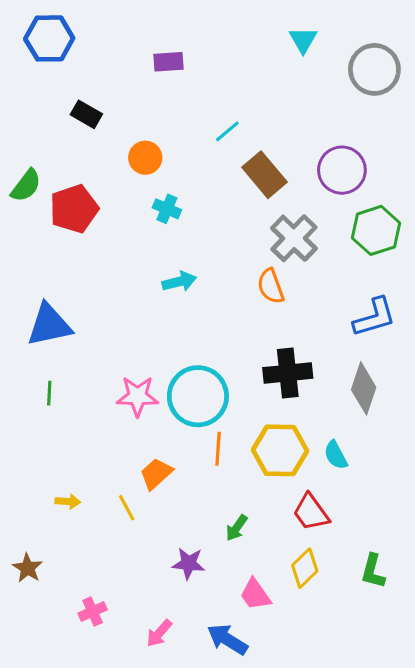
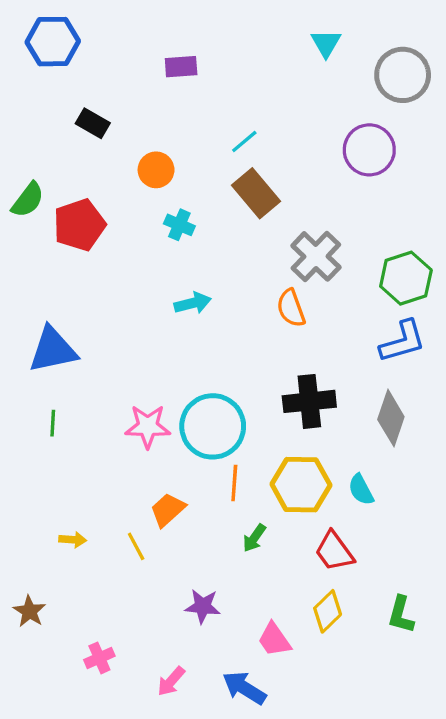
purple circle: (342, 170) -> (369, 150), moved
brown rectangle: (264, 175) -> (256, 193), moved
green hexagon: (376, 230) -> (406, 278), moved
green arrow: (237, 528) -> (254, 538), moved

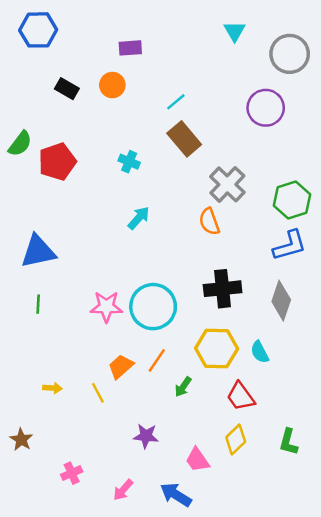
orange circle: (156, 170) -> (112, 85), moved
cyan arrow: (193, 303) -> (139, 218), turned -35
orange line: (234, 483) -> (157, 360), moved, turned 30

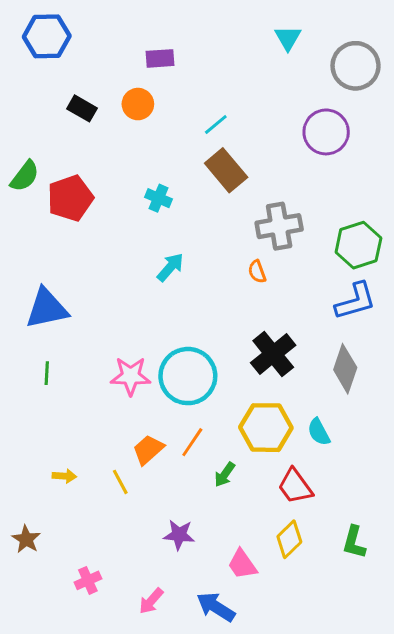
gray cross: (227, 184) -> (279, 226), turned 36
orange semicircle: (209, 222) -> (257, 272), size x0.7
black cross: (223, 289) -> (273, 354), turned -33

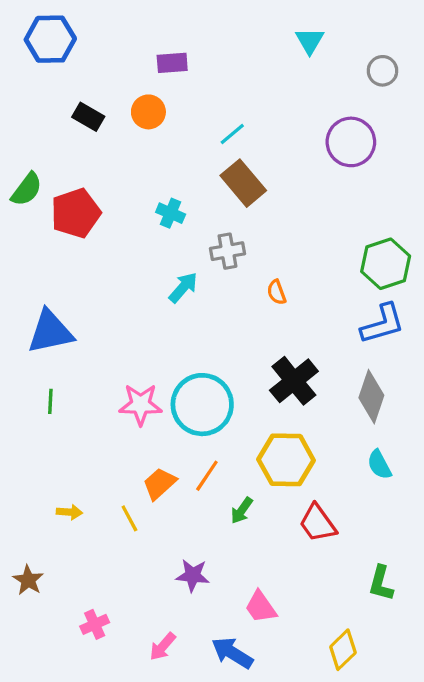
gray circle: (356, 66) -> (383, 71), size x0.6
gray cross: (279, 226) -> (228, 251), moved, size x0.7
cyan semicircle: (319, 432) -> (379, 465), moved
yellow diamond: (289, 539) -> (343, 650), moved

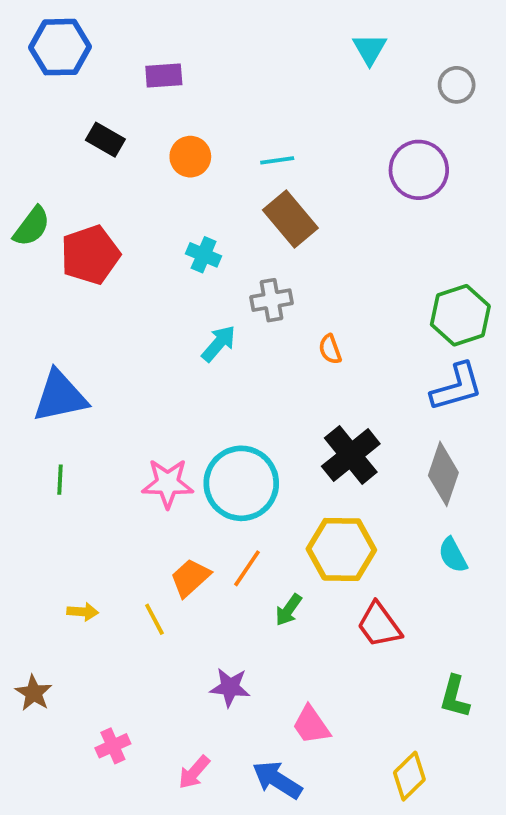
purple rectangle: (172, 63) -> (164, 75), moved
orange circle: (148, 112) -> (190, 157), moved
cyan line: (232, 134) -> (277, 160), turned 32

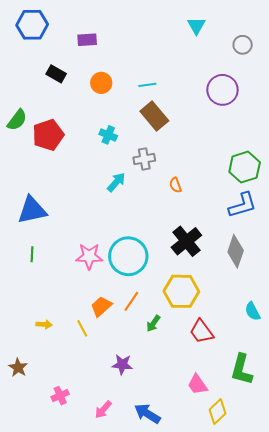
cyan semicircle: (453, 555) -> (253, 311), moved
green L-shape: (455, 697) -> (242, 369), size x1.4
pink trapezoid: (311, 725) -> (197, 385), moved

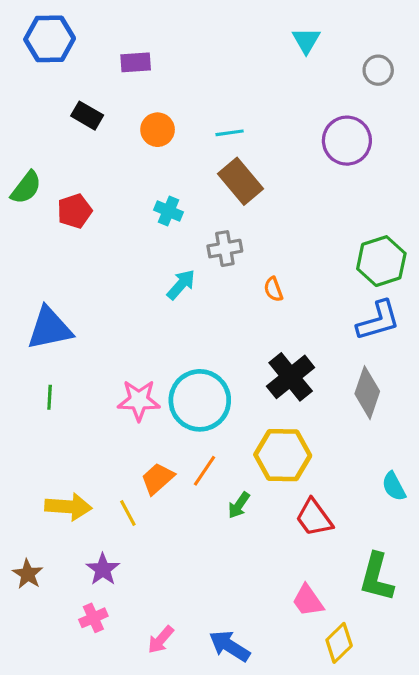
red pentagon: (48, 135) -> (75, 211), size x0.7
yellow arrow: (44, 324) -> (68, 507), size x1.8
purple star: (122, 364) -> (103, 569), moved, turned 30

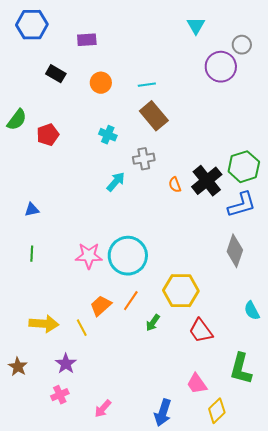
purple circle: (347, 141) -> (221, 67), moved
blue triangle: (50, 328) -> (32, 210), size x0.5
black cross: (291, 377) -> (207, 181), moved
blue arrow: (230, 646) -> (163, 413), moved, turned -104

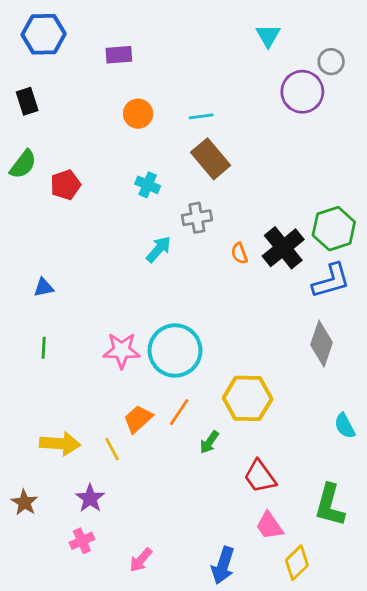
black rectangle: (56, 74) -> (27, 101), moved, turned 42
red trapezoid: (201, 331) -> (260, 476), moved

